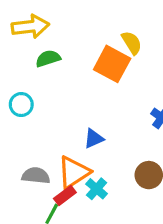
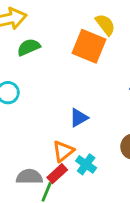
orange triangle: (74, 172) -> (63, 151), size x0.7
gray semicircle: (36, 176) -> (29, 177), moved

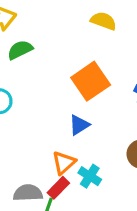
yellow semicircle: (105, 25) -> (103, 21), turned -30
orange square: (89, 46) -> (91, 81), moved, turned 36

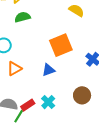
orange triangle: (64, 163) -> (14, 69), moved

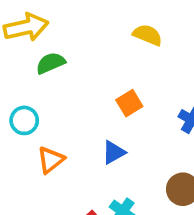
orange square: (61, 45) -> (129, 103), size x0.6

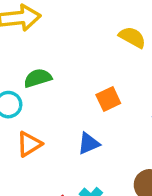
green semicircle: (51, 63) -> (38, 78), moved

